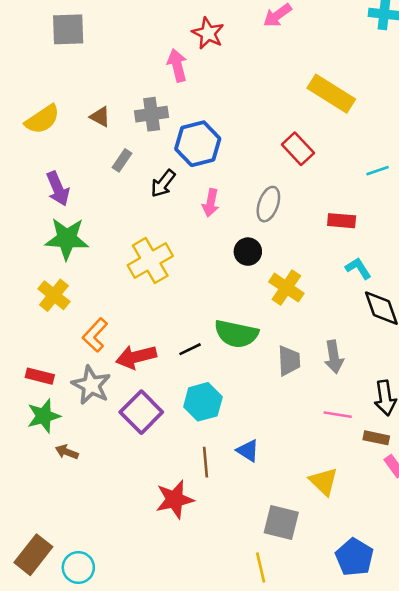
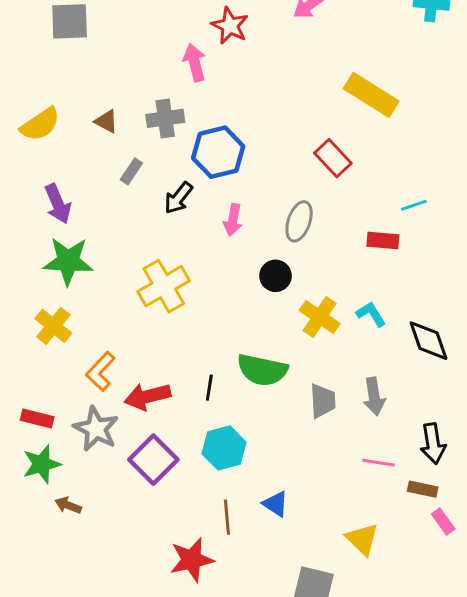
cyan line: (378, 171) -> (414, 205), moved
cyan L-shape: (358, 268) -> (371, 314), moved
black line: (190, 349) -> (209, 388), turned -55

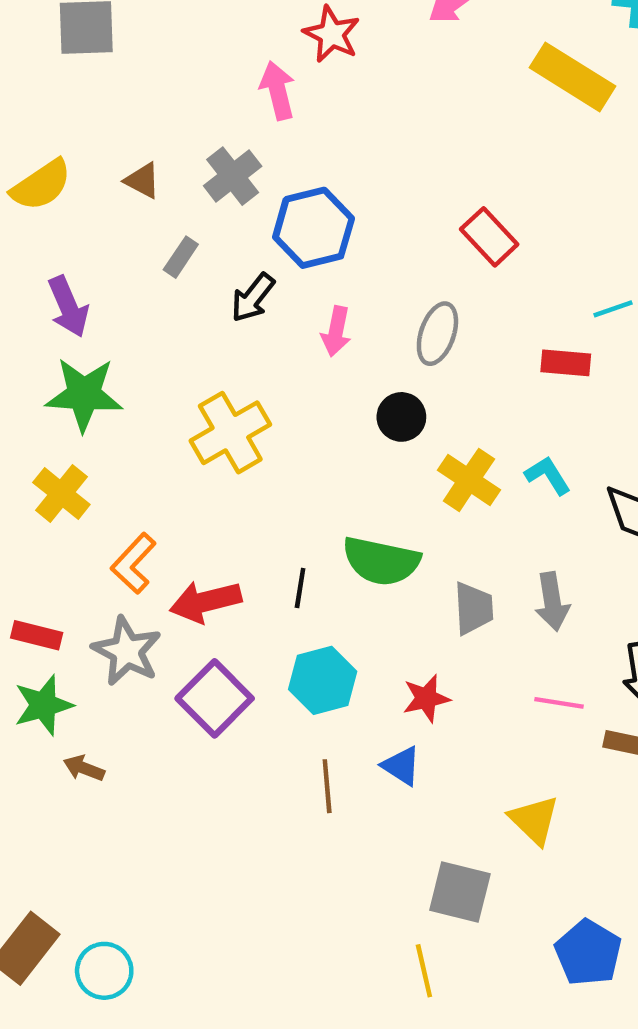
yellow rectangle: (371, 95) -> (573, 77), moved
gray cross: (165, 118) -> (233, 176), turned -30
red star: (192, 560) -> (426, 698), moved, size x0.7

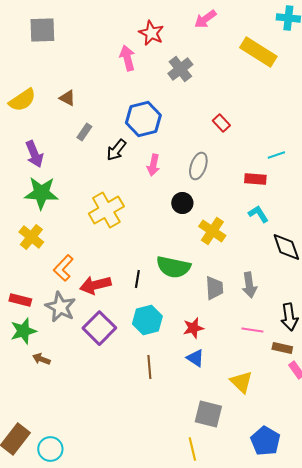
gray cross: (233, 176) -> (180, 69), moved
red rectangle: (489, 237) -> (221, 123), size x0.7
cyan L-shape: (548, 475) -> (258, 214), moved
blue triangle: (401, 766) -> (195, 358), moved

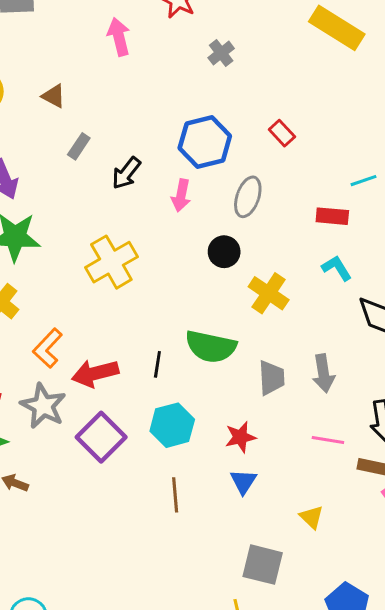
pink arrow: (127, 58) -> (119, 37), moved
gray cross: (180, 69) -> (221, 53), size x0.7
blue hexagon: (143, 119) -> (205, 142), moved
blue triangle: (195, 358) -> (243, 482), turned 30
yellow triangle: (241, 382) -> (312, 517), size x0.7

